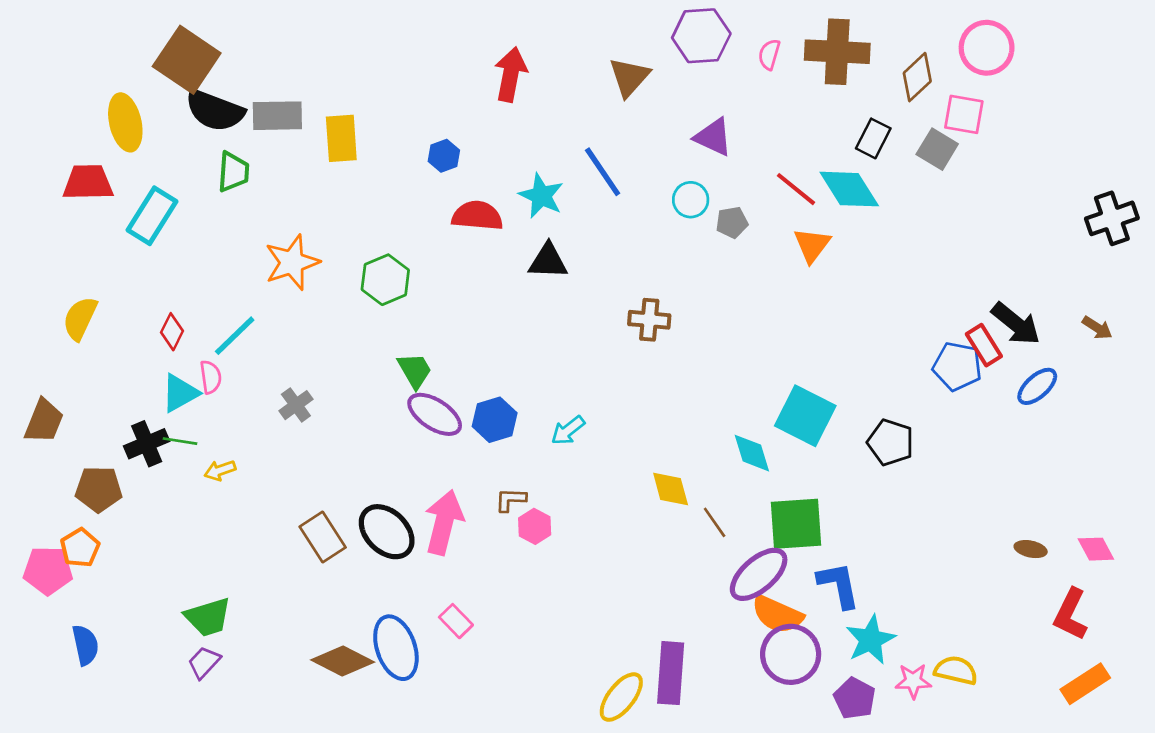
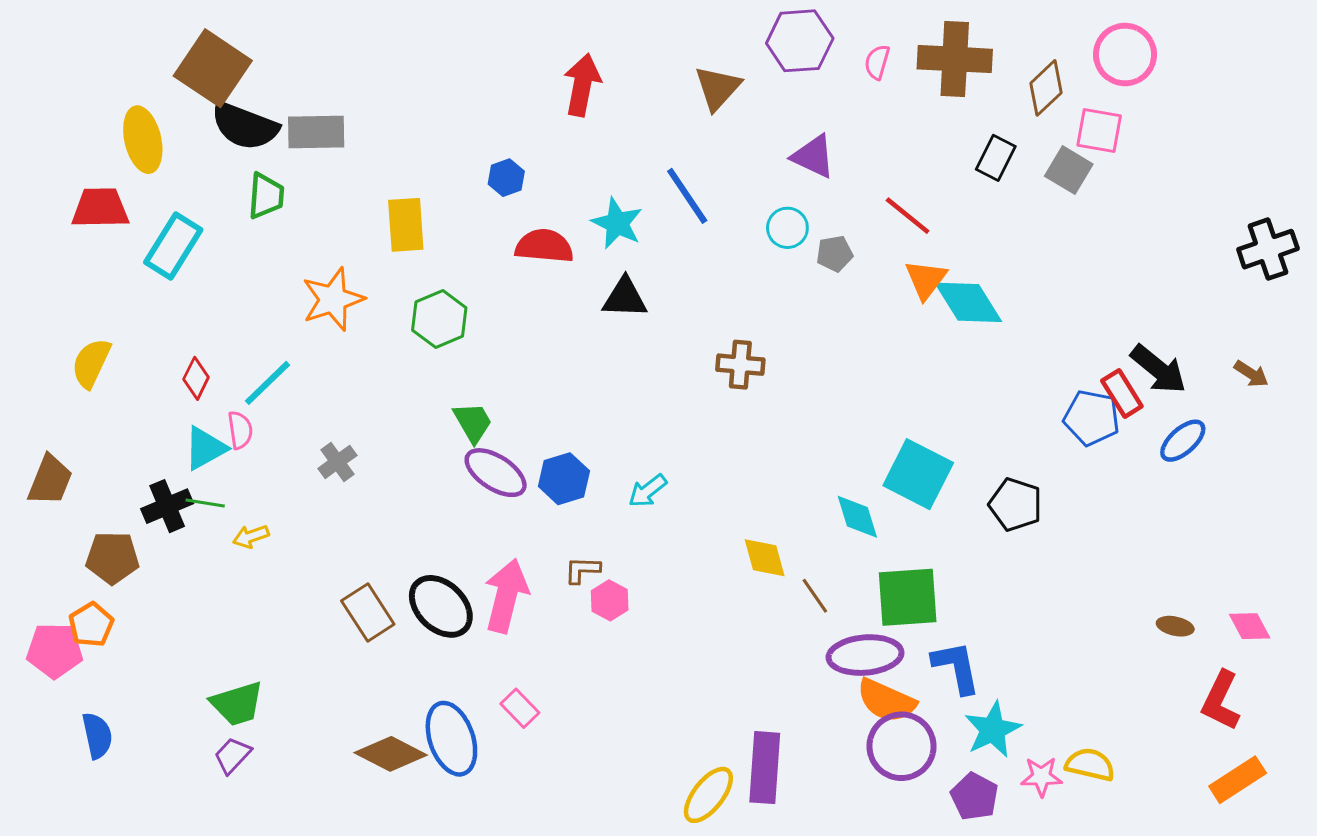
yellow rectangle: (341, 138) -> (406, 225), moved
cyan diamond: (849, 189) -> (968, 302), moved
purple ellipse: (759, 574) -> (865, 655), turned 36

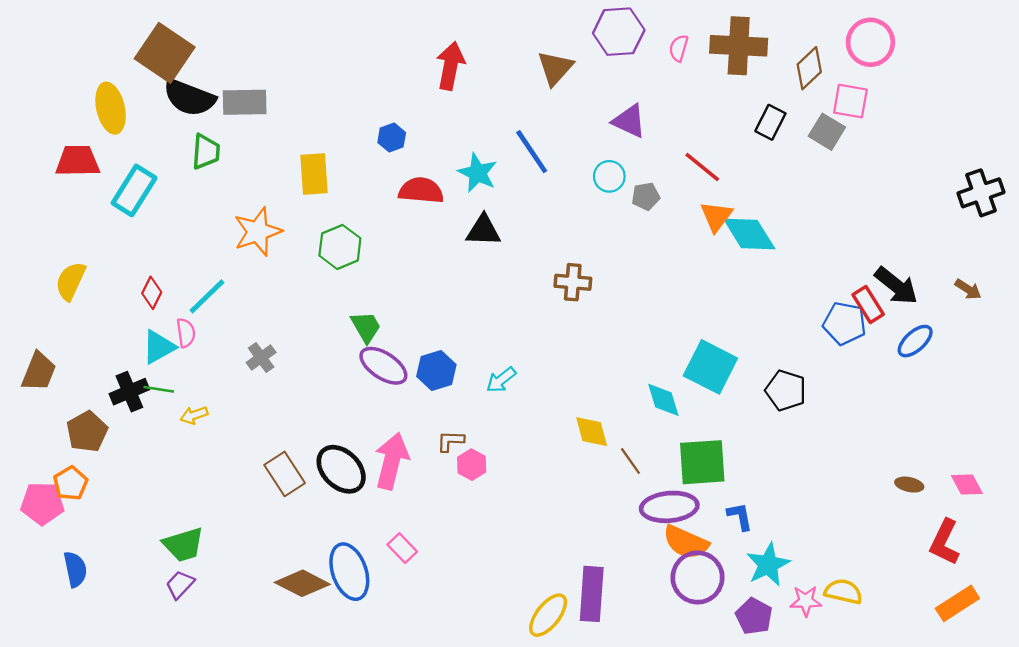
brown pentagon: (112, 558) -> (87, 432), turned -30
blue L-shape: (956, 667) -> (740, 516), size x0.7

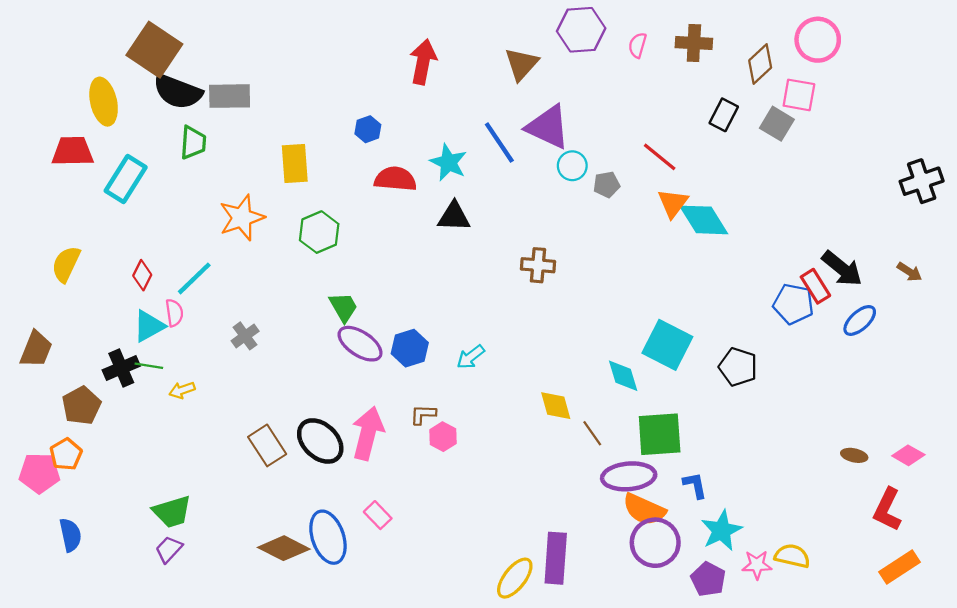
brown cross: (739, 46) -> (694, 43), size x0.7
purple triangle: (629, 121) -> (548, 127), moved, size x1.4
pink diamond: (967, 485) -> (908, 455), turned -32

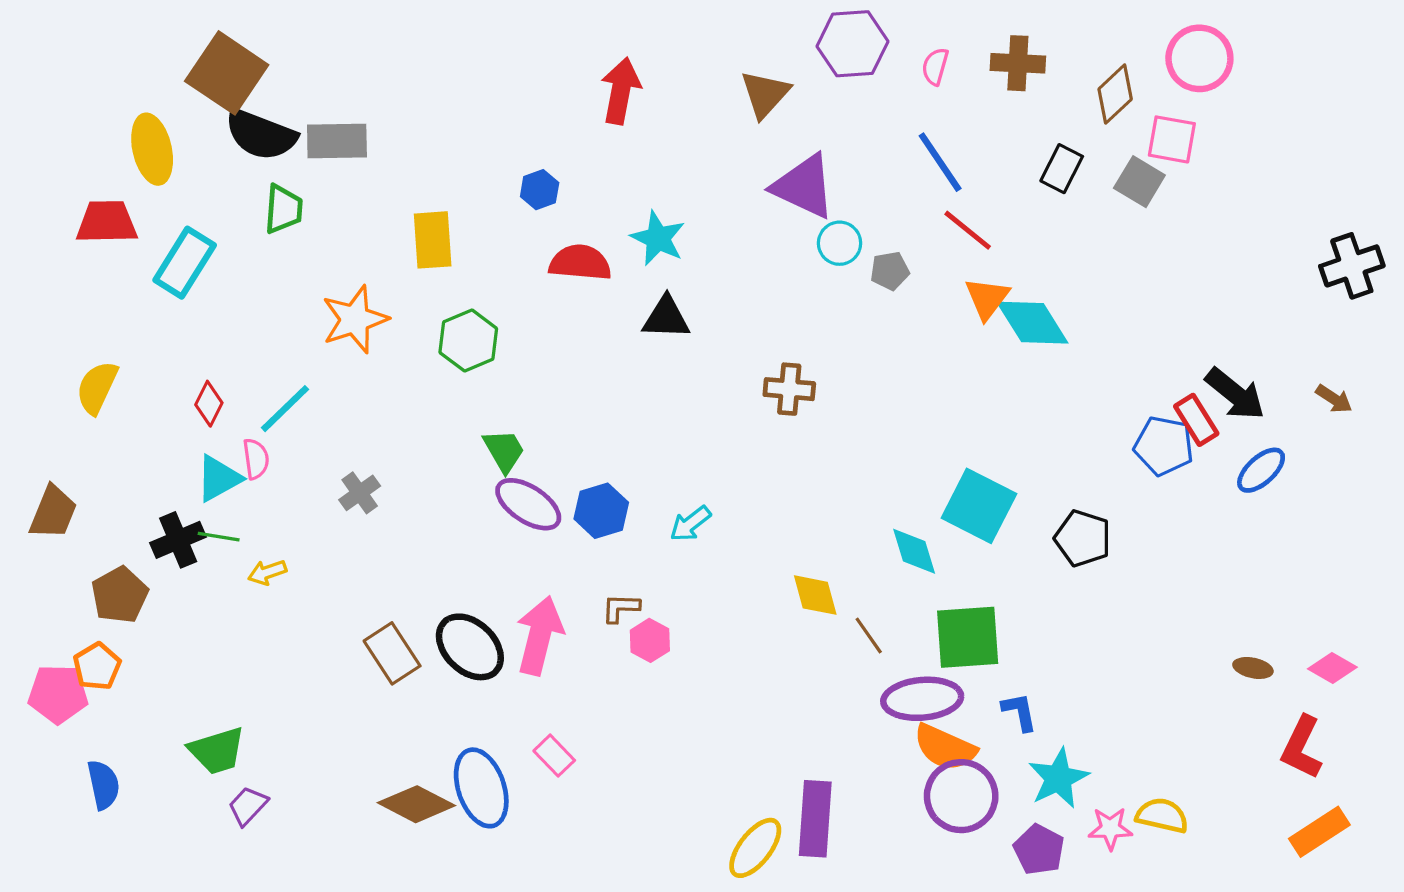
blue line: (499, 142) -> (940, 162), moved
green trapezoid: (172, 512) -> (217, 751), moved

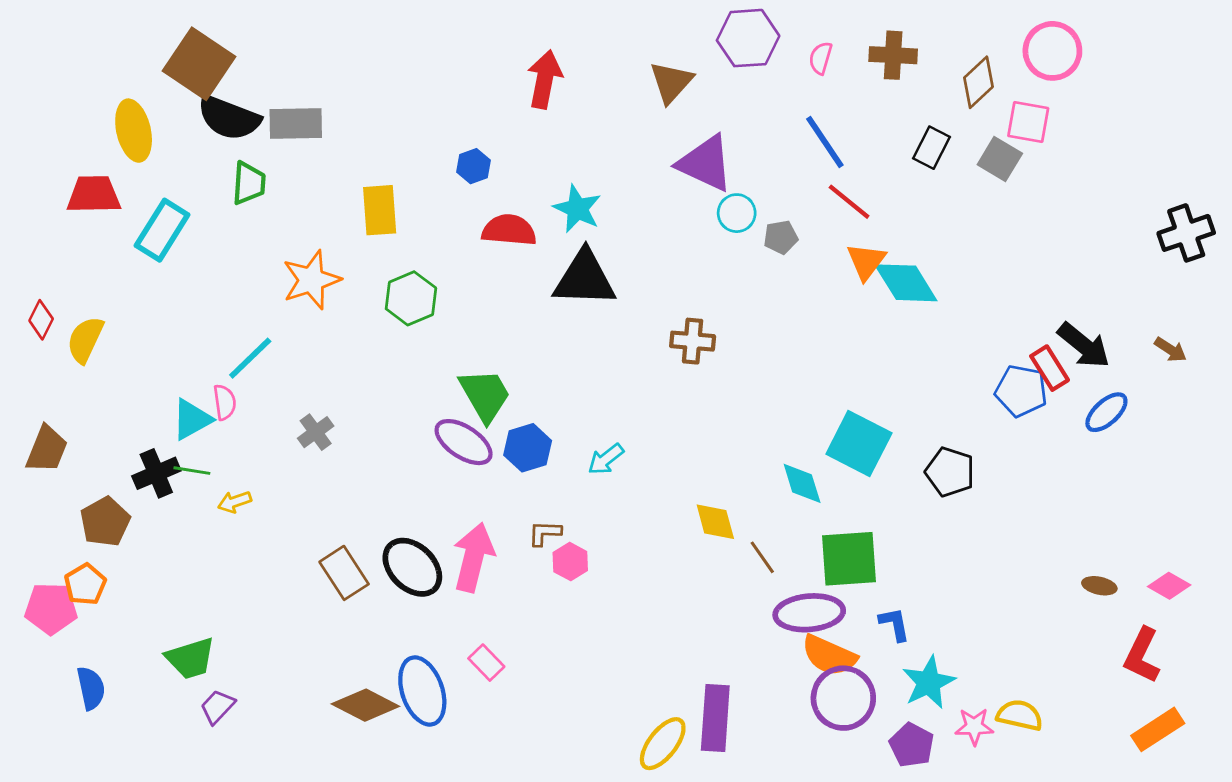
black triangle: (666, 318) -> (584, 279), size x1.5
red diamond: (209, 404) -> (41, 320), moved
green trapezoid: (504, 451) -> (485, 395), moved, size x1.4

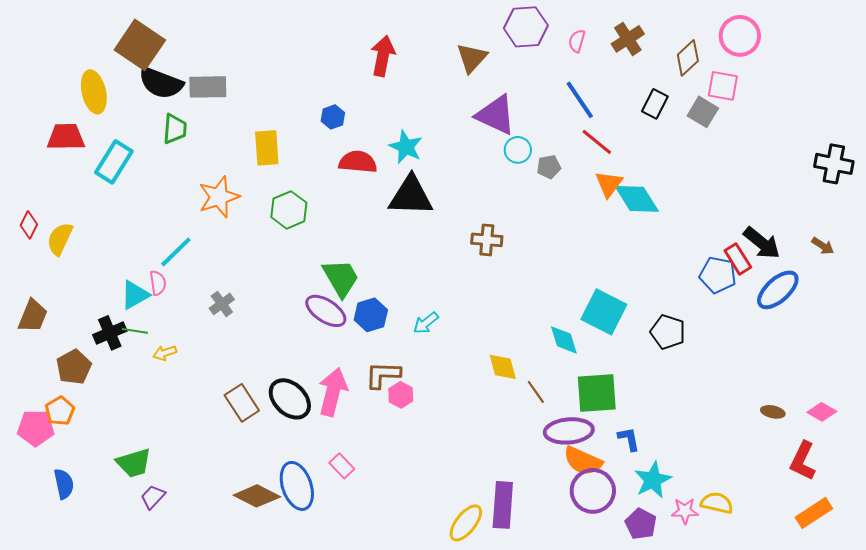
brown cross: (893, 55) -> (628, 39), turned -36
black cross: (1186, 233) -> (834, 164), turned 30
blue ellipse: (1106, 412) -> (778, 290), size x1.4
brown L-shape: (545, 533) -> (383, 375), size x1.5

